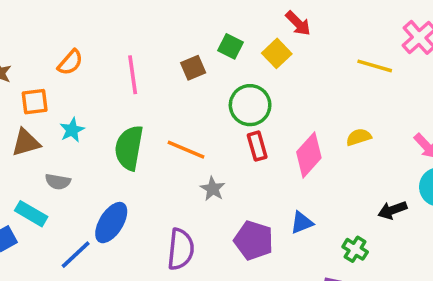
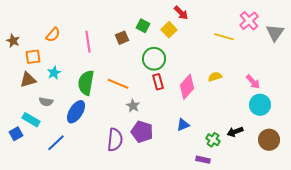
black arrow: (392, 210) -> (235, 132), moved
blue ellipse: (111, 223) -> (76, 112), moved
purple pentagon: (254, 240) -> (142, 132), moved

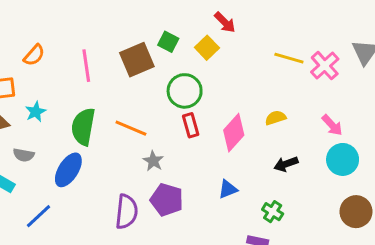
pink cross: (249, 21) -> (325, 66), moved
brown square: (122, 38) -> (137, 60), size x1.6
black arrow: (235, 132) -> (286, 164), moved

